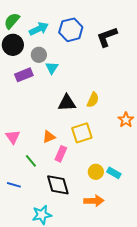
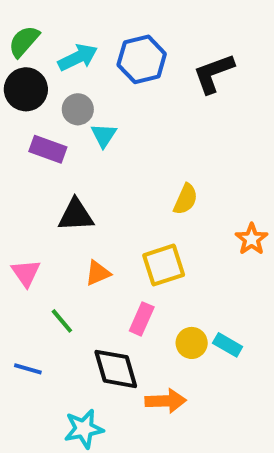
purple rectangle: (24, 75) -> (48, 149), turned 42
black triangle: (67, 103) -> (76, 215), moved
pink rectangle: (61, 154) -> (142, 319), moved
orange arrow: (94, 201) -> (166, 401), moved

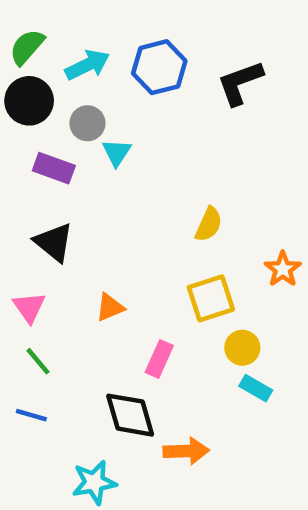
black triangle: (76, 215) -> (54, 242), moved, turned 42
yellow square: (164, 265) -> (211, 298), moved
green line: (62, 321) -> (38, 361), moved
yellow circle: (192, 343) -> (242, 348), moved

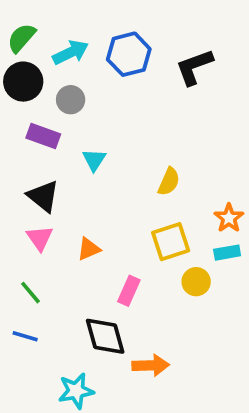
cyan triangle: (117, 152) -> (94, 160), moved
pink triangle: (29, 307) -> (40, 238), moved
cyan rectangle: (256, 388) -> (227, 253), moved, turned -40

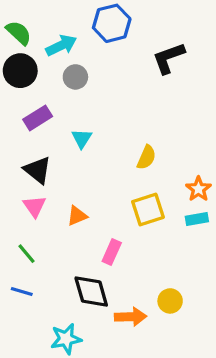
green semicircle: (21, 38) -> (19, 33), turned 92
blue hexagon: (129, 54) -> (112, 23), moved
gray circle: (71, 100) -> (75, 77), moved
purple rectangle: (43, 136) -> (38, 118), turned -52
yellow circle: (196, 282) -> (170, 301), moved

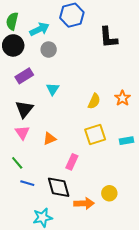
green semicircle: (19, 33) -> (12, 21), turned -120
black L-shape: (168, 58) -> (108, 37), turned -75
black triangle: (38, 170) -> (24, 109), turned 30
orange star: (198, 189) -> (122, 98), moved
blue line: (22, 291) -> (27, 183), moved

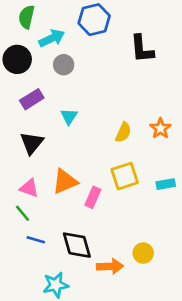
green semicircle: (12, 21) -> (26, 17), moved
pink triangle: (22, 133) -> (29, 188), moved, turned -35
orange triangle: (50, 139) -> (65, 181), size x1.5
pink rectangle: (72, 162) -> (93, 197), moved

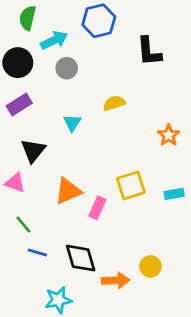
purple rectangle: (32, 99) -> (19, 104), moved
yellow semicircle: (123, 132) -> (114, 103), moved, turned -132
pink triangle: (29, 188) -> (15, 183), moved

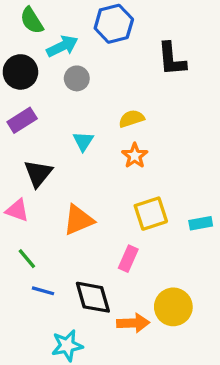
green semicircle: (28, 18) -> (32, 20), turned -45
orange star: (169, 135) -> (135, 156), moved
pink rectangle: (97, 208) -> (128, 259), moved
yellow circle: (150, 266) -> (173, 307), size x1.5

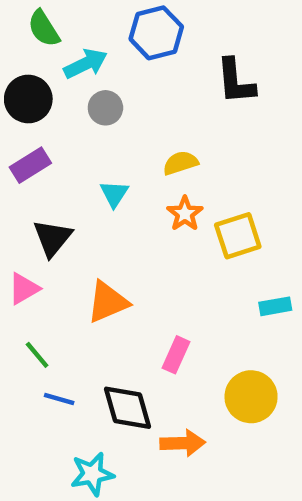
pink triangle: (17, 210) -> (24, 289), turned -50
yellow square: (151, 214) -> (238, 236), moved
yellow circle: (173, 307) -> (251, 397), moved

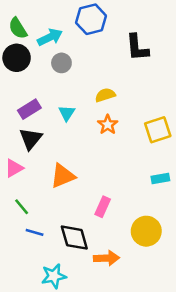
green semicircle: (44, 28) -> (18, 28), moved
purple rectangle: (30, 165) -> (29, 109), moved
yellow square: (238, 236) -> (158, 130), moved

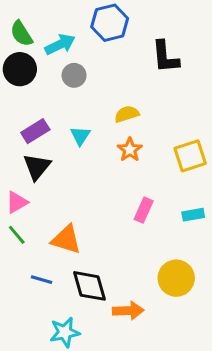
orange triangle: (63, 176) -> (66, 239), moved, turned 40
green line: (22, 207) -> (17, 235), moved
pink rectangle: (103, 207) -> (144, 210), moved

